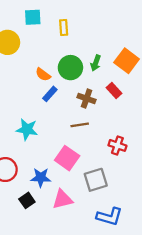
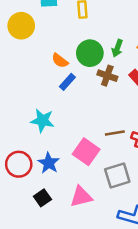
brown cross: (87, 99) -> (107, 76), moved
brown line: (80, 125) -> (115, 133), moved
blue star: (41, 178) -> (49, 163), moved, turned 30

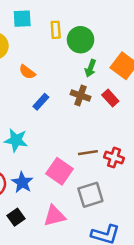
green circle: (90, 53) -> (81, 40), moved
orange semicircle: (60, 61) -> (27, 72), moved

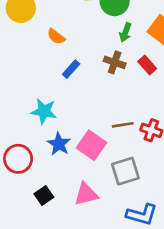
blue star: (22, 182) -> (59, 144), moved

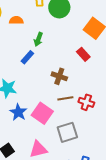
green arrow: (125, 32) -> (38, 39), moved
orange semicircle: (56, 36) -> (16, 20), moved, turned 144
brown cross: (115, 62) -> (59, 76), moved

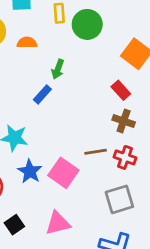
brown cross: (59, 76) -> (124, 121), moved
gray square: (67, 132) -> (119, 199), moved

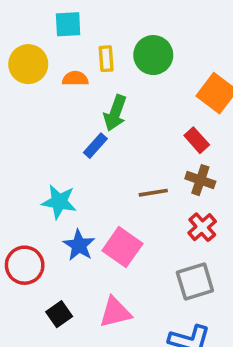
yellow rectangle: (59, 13) -> (106, 59), moved
green arrow: (58, 69) -> (115, 113), size x1.4
brown line: (96, 152) -> (153, 193), moved
red cross: (125, 157) -> (202, 227), turned 30

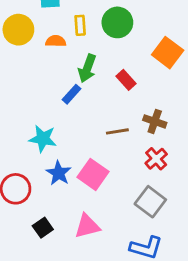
red rectangle: (197, 140) -> (126, 80), moved
gray square: (195, 281) -> (150, 202), turned -36

